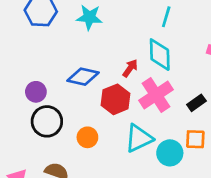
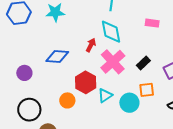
red hexagon: (116, 99) -> (86, 82), moved
black circle: (47, 121) -> (29, 110), moved
cyan triangle: (139, 138) -> (105, 95), size x0.7

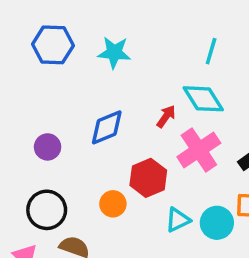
cyan diamond: (111, 32) -> (203, 99), turned -30
blue diamond: (57, 57) -> (107, 127), turned -35
cyan triangle: (105, 95) -> (178, 220), moved

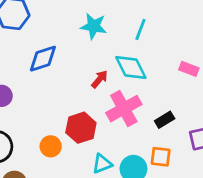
cyan star: (114, 53) -> (94, 26), moved
blue diamond: (107, 127) -> (43, 59), moved

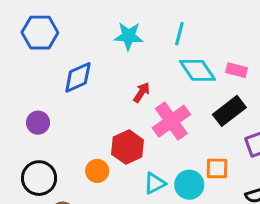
cyan diamond: (131, 68) -> (198, 70), moved
black rectangle: (165, 120) -> (229, 111), moved, size x1.5

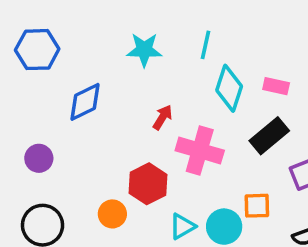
cyan diamond: (198, 70) -> (229, 88), turned 54
pink cross: (171, 121) -> (200, 151), turned -36

